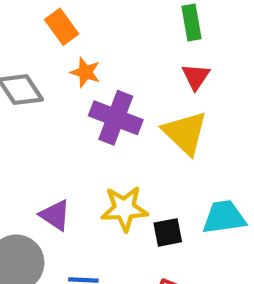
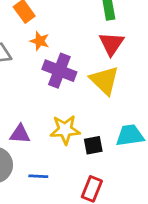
red triangle: (196, 77) -> (112, 44), size x1.4
purple triangle: (55, 215) -> (20, 134), turned -30

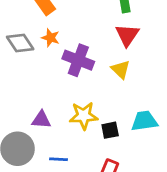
orange star: (40, 41) -> (51, 38), moved
yellow triangle: (105, 80) -> (121, 69), size x0.7

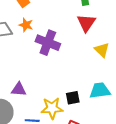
yellow triangle: (121, 69) -> (102, 50), moved
yellow star: (84, 116) -> (52, 108), moved

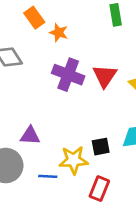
red triangle: (86, 23) -> (105, 76), moved
orange star: (26, 25) -> (59, 33), moved

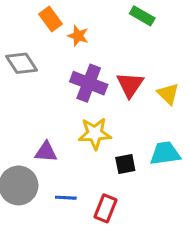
green rectangle: (116, 15) -> (142, 16), turned -50
yellow star: (74, 160) -> (95, 134), moved
red rectangle: (99, 189) -> (106, 208), moved

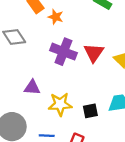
yellow star: (95, 134) -> (60, 104), moved
purple triangle: (46, 152) -> (32, 87), moved

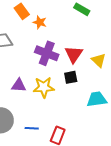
yellow star: (60, 104) -> (44, 87), moved
black square: (90, 111) -> (71, 77), moved

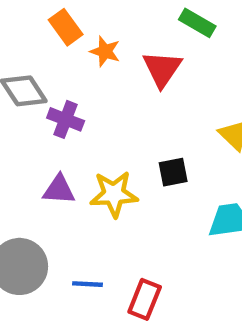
purple cross: (47, 53) -> (66, 119), moved, size x0.7
red triangle: (74, 54) -> (162, 69), moved

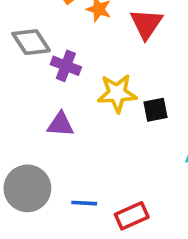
yellow star: (114, 194) -> (117, 93), moved
red rectangle: (145, 299) -> (132, 216), turned 44

